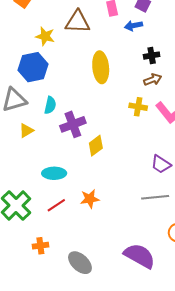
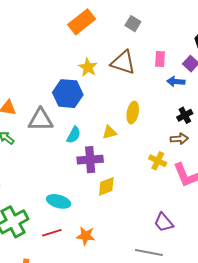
black cross: (152, 56) -> (185, 115), turned -35
yellow ellipse: (101, 67) -> (133, 112), size x0.7
yellow triangle: (26, 131) -> (109, 132), moved

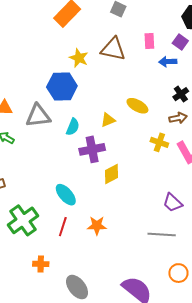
yellow ellipse: (133, 112) -> (137, 106), moved, turned -65
cyan ellipse: (59, 201) -> (66, 195), turned 40
red line: (52, 233) -> (63, 227), turned -48

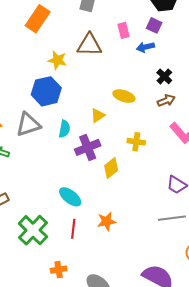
yellow cross: (159, 142) -> (136, 142), moved

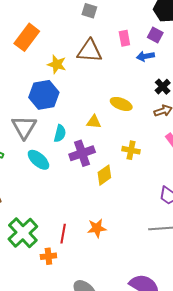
orange rectangle: (38, 19) -> (27, 37), moved
yellow triangle: (98, 115) -> (94, 122), turned 35
gray triangle: (28, 125) -> (24, 127), turned -44
cyan ellipse: (70, 197) -> (38, 160), moved
orange cross: (59, 270) -> (48, 256), moved

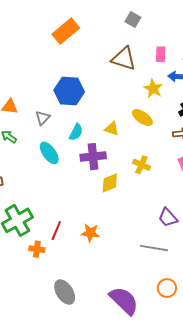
yellow star: (57, 64) -> (153, 89), moved
gray triangle: (24, 127) -> (43, 118), size x0.6

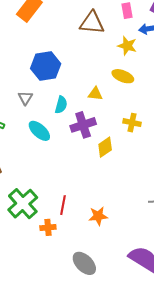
orange star: (90, 233) -> (98, 216), moved

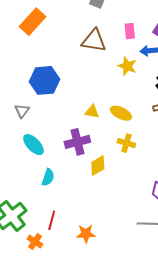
yellow ellipse: (123, 76) -> (121, 113), moved
cyan semicircle: (61, 105) -> (48, 177), moved
orange cross: (48, 227) -> (35, 242), turned 35

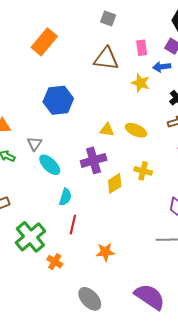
gray triangle: (22, 111) -> (35, 144), moved
yellow cross: (126, 143) -> (143, 171), moved
red line: (52, 220) -> (73, 225), moved

